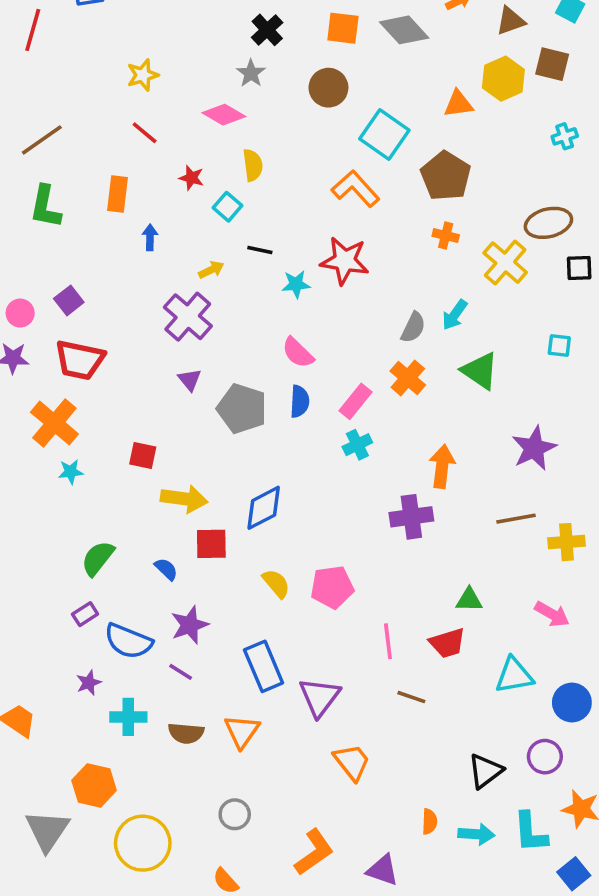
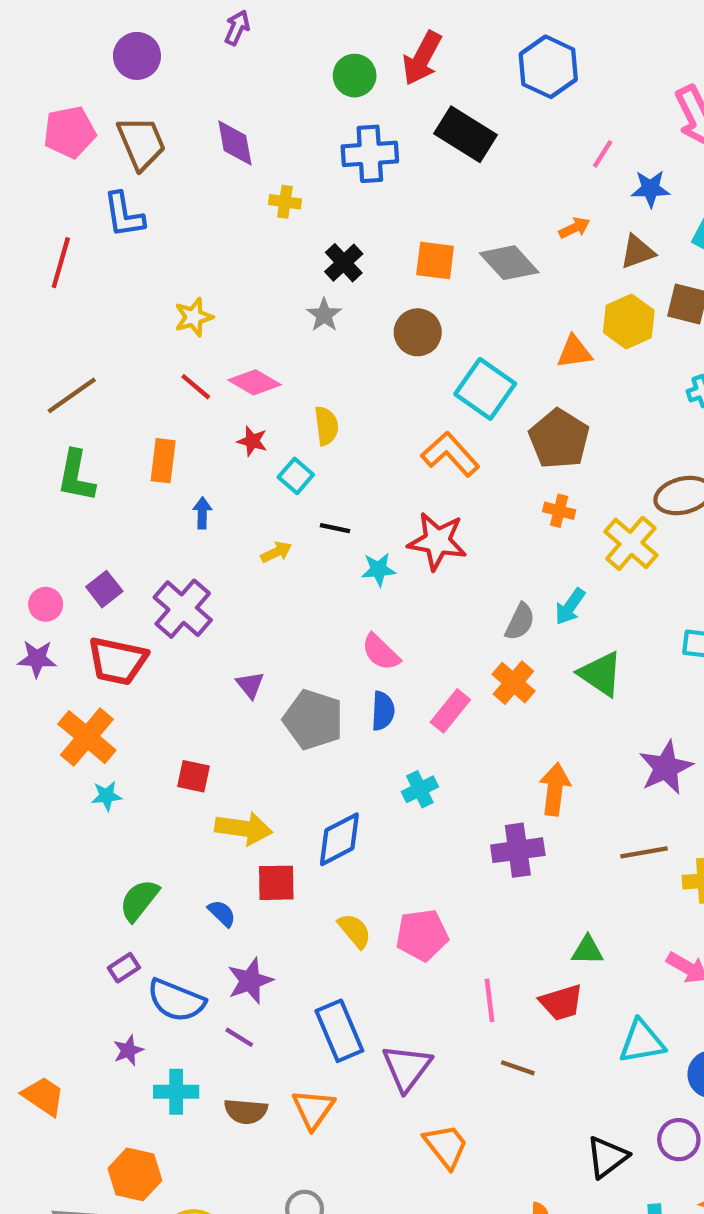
pink diamond: (224, 115) -> (254, 382), moved
purple cross: (188, 317) -> (183, 609), moved
cyan cross: (357, 445) -> (420, 789), moved

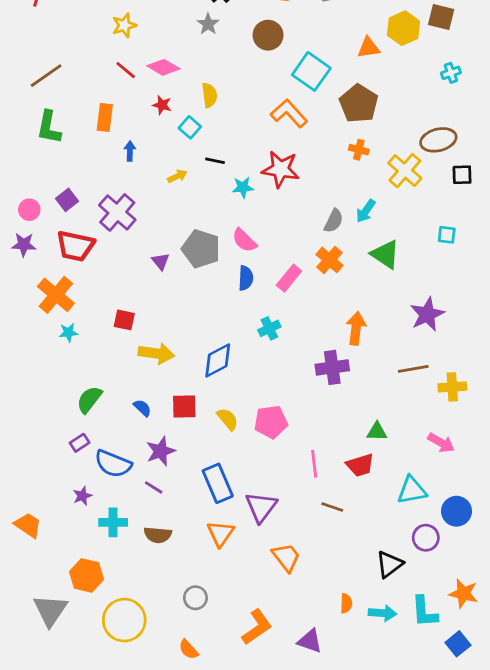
gray pentagon: (313, 720) -> (201, 249), moved
red square: (276, 883) -> (184, 407), moved
orange triangle: (313, 1109) -> (221, 534), moved
purple circle: (679, 1140) -> (426, 538), moved

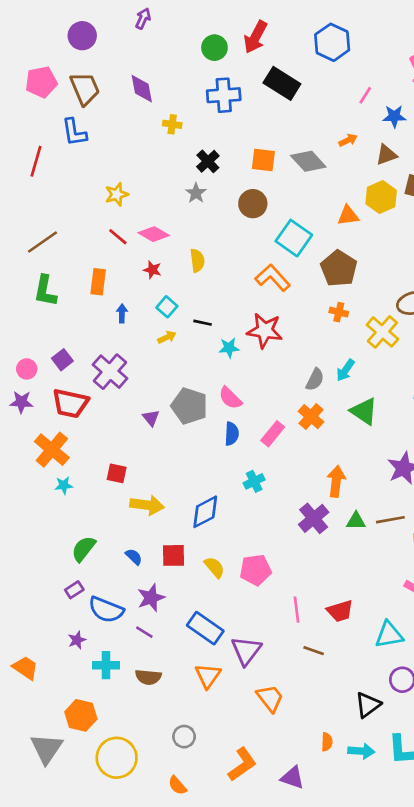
cyan square: (190, 127) -> (167, 307), moved
purple cross: (332, 367) -> (314, 518), turned -32
green triangle: (377, 432) -> (356, 521), moved
blue rectangle: (218, 483) -> (205, 628), turned -32

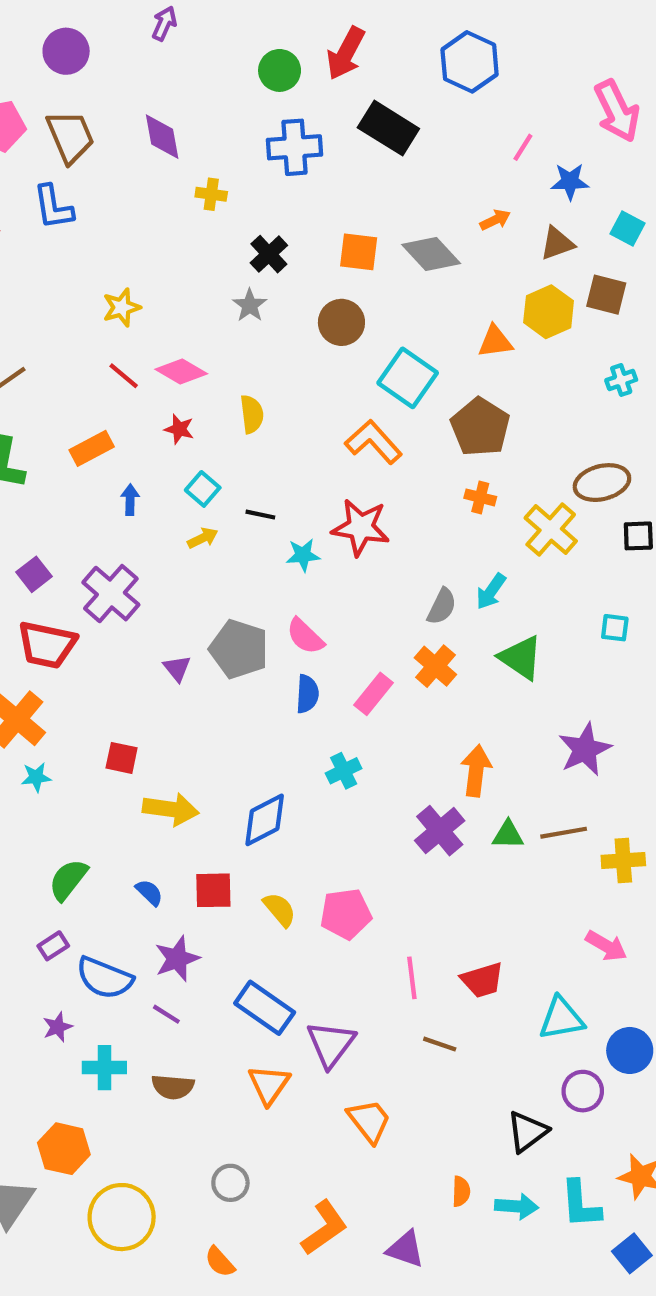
orange rectangle: (98, 282) -> (92, 448), turned 55

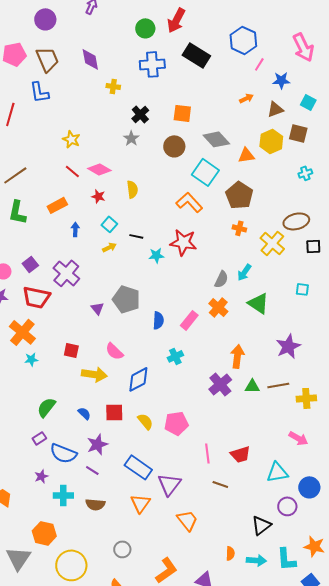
blue hexagon: (470, 62) -> (243, 40), moved
gray diamond: (431, 254) -> (216, 139), moved
yellow star: (122, 307) -> (71, 139), turned -30
pink semicircle: (305, 636) -> (114, 351), moved

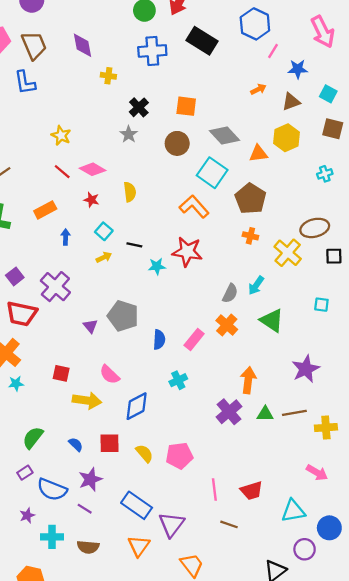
brown square: (298, 133) -> (333, 129), moved

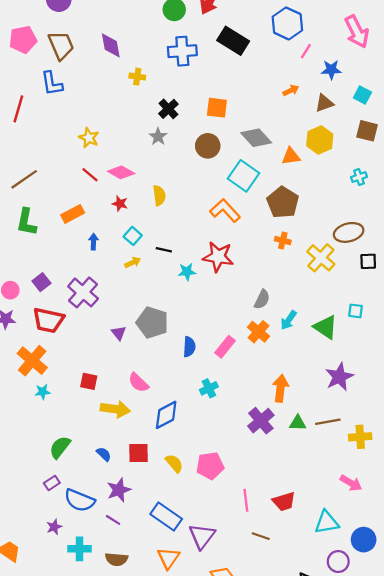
cyan arrow: (256, 285) -> (289, 320), moved
green triangle: (272, 320) -> (325, 327), moved

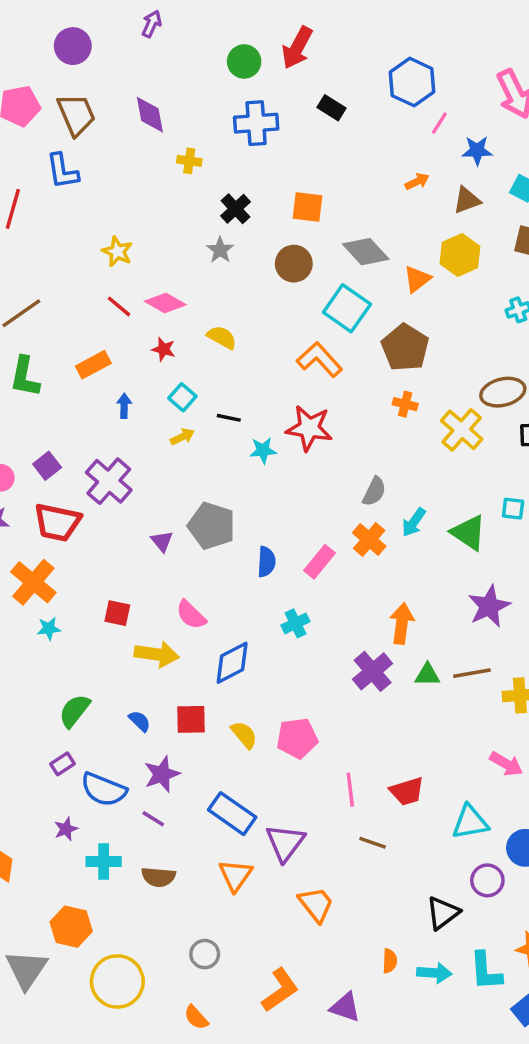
black rectangle: (233, 41) -> (331, 108), size x0.6
orange triangle: (291, 156) -> (417, 279), turned -30
yellow semicircle: (159, 195) -> (222, 337), turned -54

